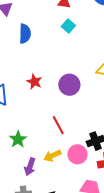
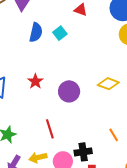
cyan square: (68, 26) -> (60, 33), moved

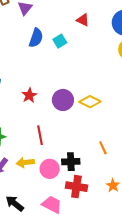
red star: (35, 81) -> (29, 95), moved
yellow diamond: (108, 84) -> (90, 102), moved

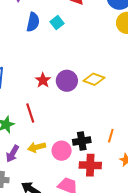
red star: (29, 95) -> (43, 80), moved
red line: (40, 135) -> (30, 113), moved
orange line: (103, 148) -> (111, 136), moved, turned 48

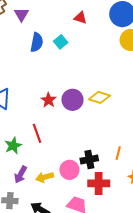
yellow arrow: (37, 147) -> (45, 177), moved

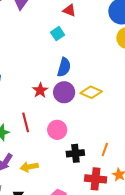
red triangle: (80, 18) -> (69, 10), moved
blue semicircle: (37, 42) -> (64, 67), moved
pink circle: (69, 170) -> (57, 130), moved
red cross: (99, 183) -> (96, 179), moved

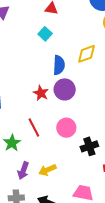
yellow diamond: (91, 92) -> (87, 54), moved, turned -30

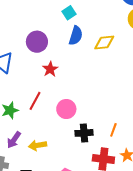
blue semicircle: (59, 65) -> (76, 36), moved
purple circle: (65, 89) -> (37, 42), moved
red line: (34, 127) -> (35, 101), turned 42

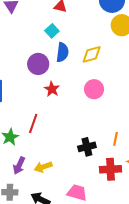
purple circle: (37, 42) -> (38, 64), moved
red star: (50, 69) -> (52, 89), moved
pink circle: (66, 109) -> (94, 89), moved

